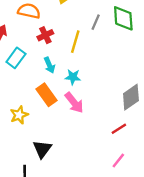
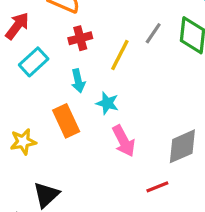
pink arrow: (74, 103) -> (124, 141), moved

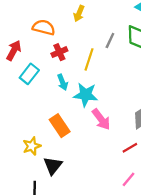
cyan star: (107, 103) -> (86, 95), size x1.5
orange rectangle: (66, 121) -> (60, 126), moved
yellow star: (23, 142) -> (32, 146), moved

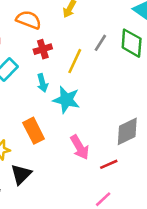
pink arrow: (101, 119) -> (80, 147), moved

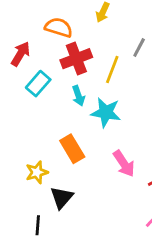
red cross: (43, 49) -> (76, 59), size x1.5

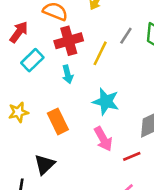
cyan star: (106, 112) -> (106, 102), moved
yellow star: (37, 172) -> (18, 112), moved

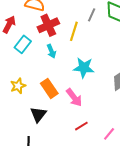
pink arrow: (103, 139) -> (74, 98), moved
red line: (132, 156) -> (81, 126), moved
black triangle: (45, 165) -> (38, 114), moved

